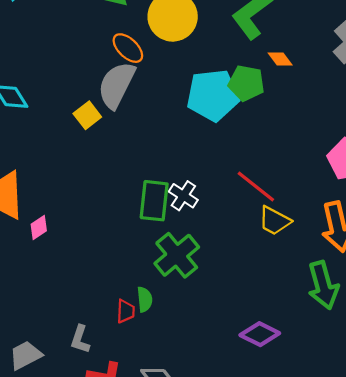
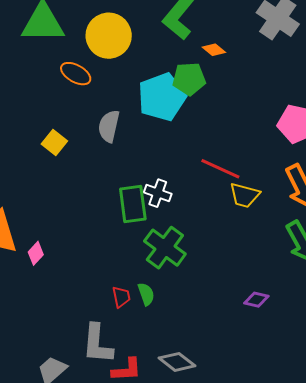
gray semicircle: (116, 85) -> (109, 126), moved, size x0.7
red trapezoid: (126, 311) -> (121, 297), moved
purple diamond: (260, 334) -> (256, 300), size x0.7
gray L-shape: (80, 339) -> (97, 344), size x1.6

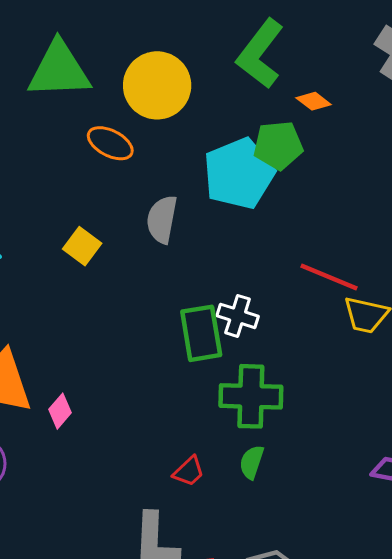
green cross: (165, 248) -> (251, 396), turned -33
green semicircle: (146, 294) -> (252, 462), moved, turned -140
red trapezoid: (121, 297) -> (189, 471), turned 60

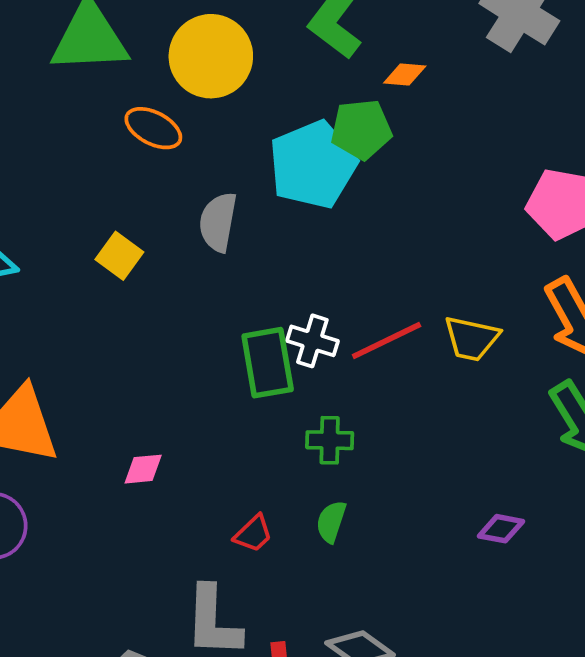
orange diamond: (314, 101) -> (405, 74), turned -32
red line: (329, 277) -> (387, 341), moved, turned -48
green cross: (251, 396) -> (330, 440), size x0.6
pink diamond: (60, 411) -> (143, 469), moved, turned 44

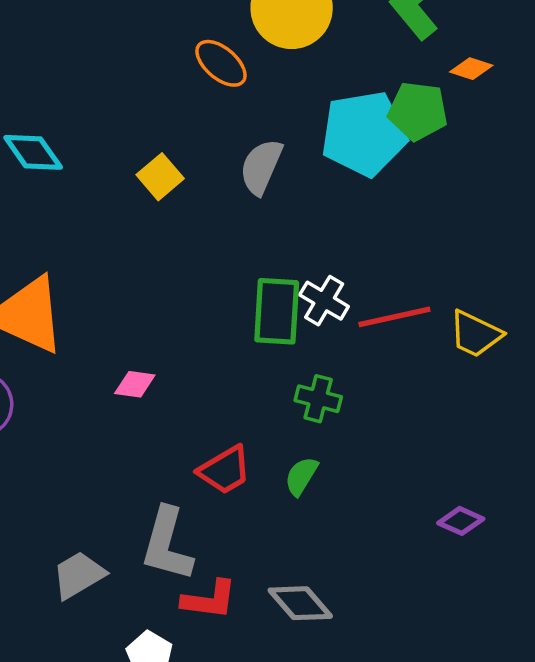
red trapezoid: (253, 534) -> (225, 470), size x1.4

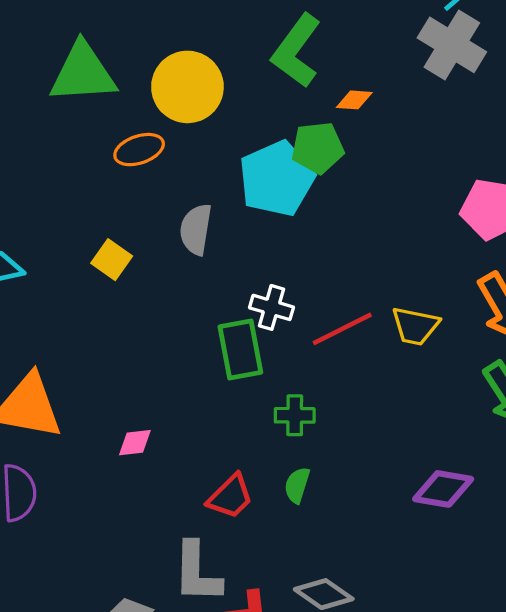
orange ellipse: (221, 63) -> (139, 150), turned -45
white cross: (324, 301) -> (271, 307), moved
purple diamond: (461, 521) -> (443, 489), size x1.5

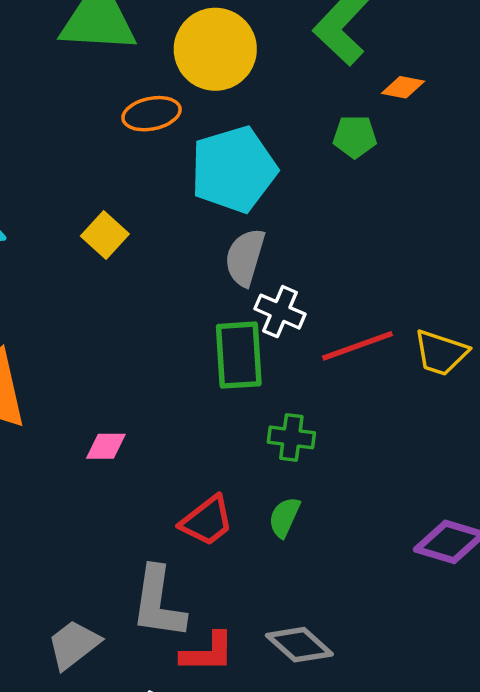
green pentagon: (318, 148) -> (355, 137), size x0.7
cyan pentagon: (277, 179) -> (234, 169), moved
gray semicircle: (196, 229) -> (245, 257), moved

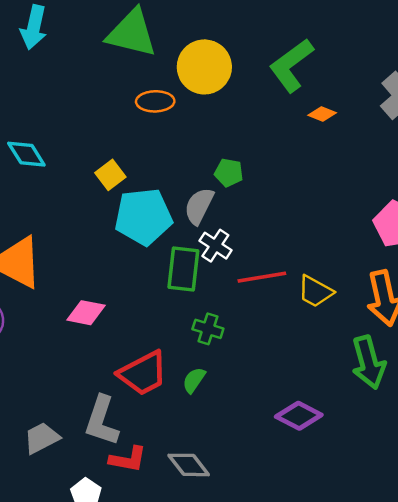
green pentagon: (355, 137) -> (229, 173), moved
cyan pentagon: (234, 169) -> (143, 217), moved
pink diamond: (106, 446) -> (86, 313), size x1.4
red trapezoid: (207, 521) -> (143, 373), size x1.4

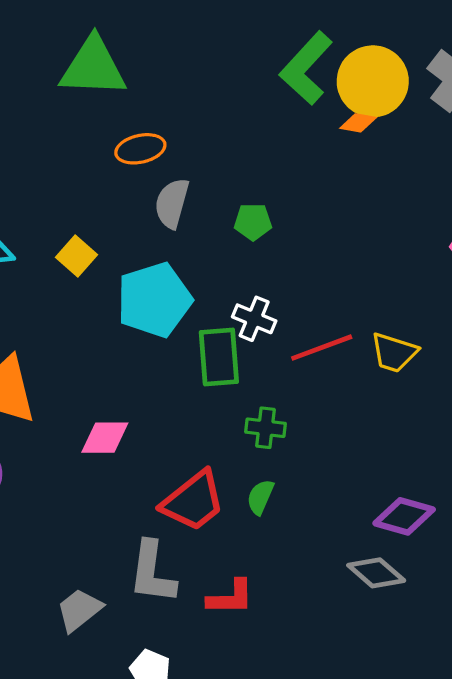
yellow circle: (204, 67) -> (373, 81), moved
yellow square: (110, 175) -> (76, 256), moved
gray semicircle: (199, 206) -> (172, 203), moved
red L-shape: (128, 459) -> (230, 597), moved
gray diamond: (189, 465) -> (376, 573), moved

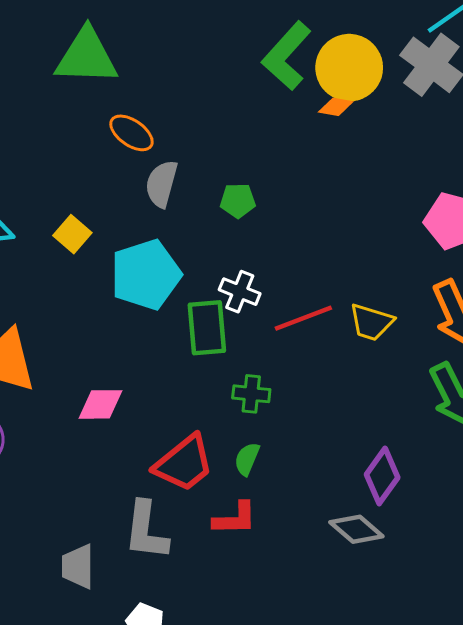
orange ellipse: (140, 149) -> (131, 133), turned 48
purple diamond: (404, 516) -> (382, 476), turned -70
red L-shape: (230, 597) -> (235, 519), moved
gray trapezoid: (79, 610) -> (78, 566), turned -51

